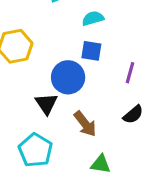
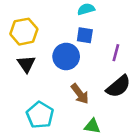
black triangle: (46, 104) -> (26, 64), moved
black semicircle: (133, 114) -> (118, 86), size x1.5

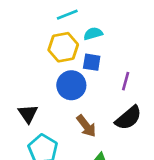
yellow hexagon: (24, 32) -> (63, 47), moved
black triangle: (26, 64) -> (28, 114), moved

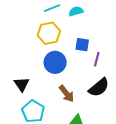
cyan semicircle: (93, 34) -> (76, 11), moved
blue square: (92, 62) -> (82, 45), moved

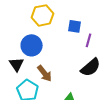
blue circle: (55, 62) -> (32, 45), moved
brown arrow: (67, 94) -> (45, 73), moved

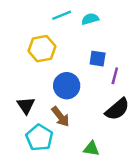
yellow hexagon: (43, 15) -> (42, 49), moved
blue circle: (32, 45) -> (67, 86), moved

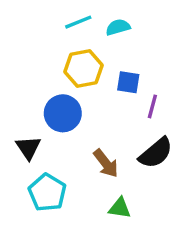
yellow hexagon: (42, 49) -> (83, 69), moved
blue circle: (67, 86) -> (63, 113), moved
brown arrow: (60, 117) -> (106, 163), moved

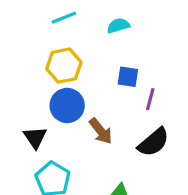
cyan line: (78, 22) -> (64, 18), moved
yellow hexagon: (83, 69) -> (64, 66), moved
brown arrow: (106, 163) -> (101, 131), moved

